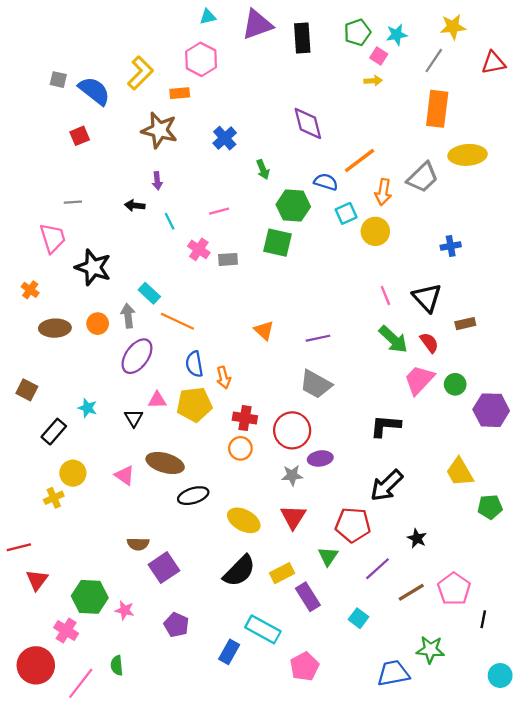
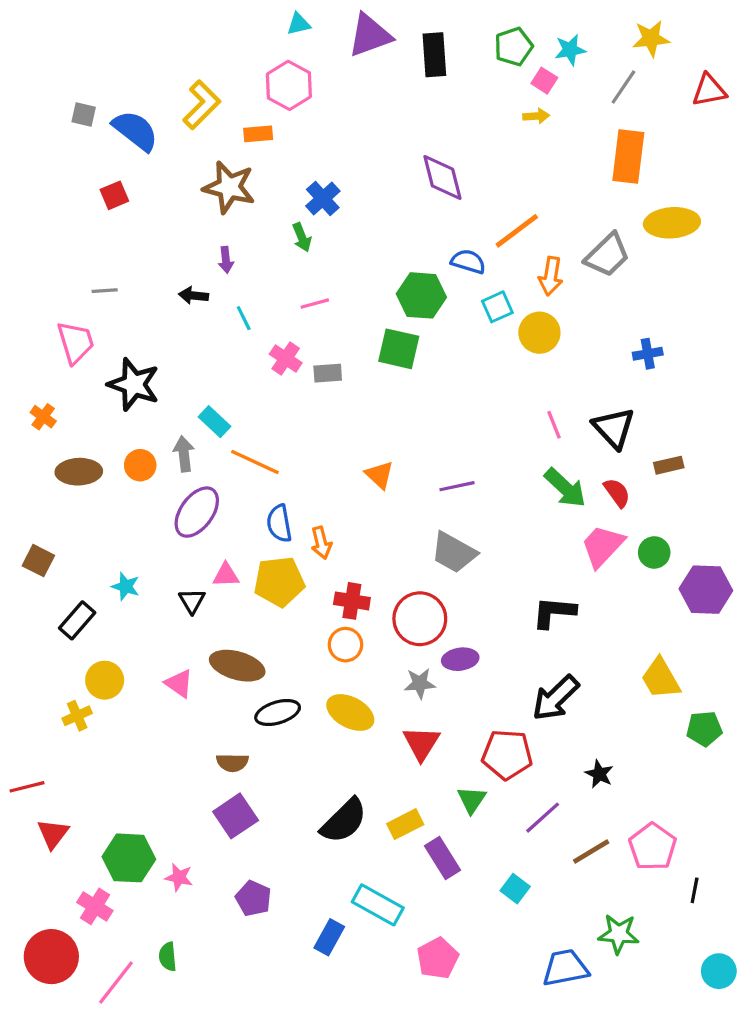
green arrow: (263, 170) -> (302, 237), moved
yellow ellipse: (244, 520) -> (350, 712), moved
brown semicircle: (138, 544) -> (232, 763), moved

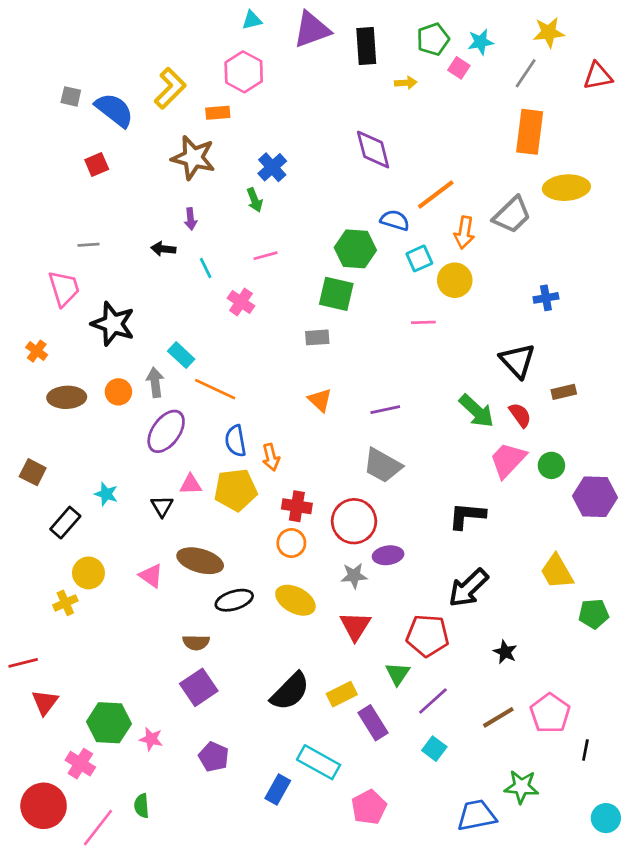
yellow arrow: (536, 116) -> (406, 83), moved
gray rectangle: (328, 373) -> (317, 337), moved
pink line: (554, 425) -> (423, 322), moved, turned -70
purple line: (543, 818) -> (433, 701), moved

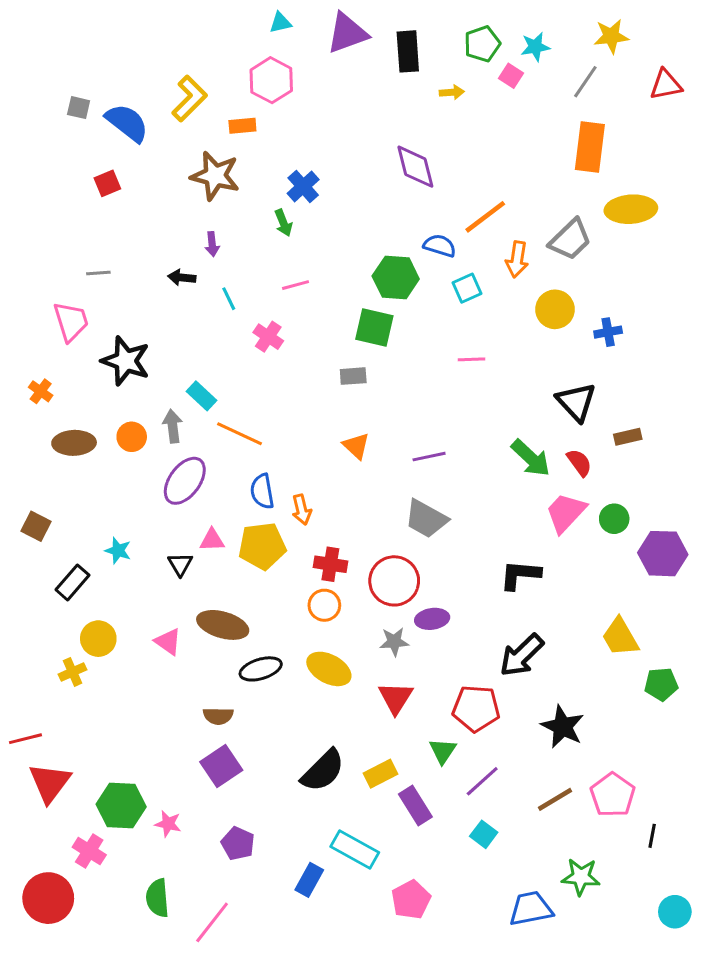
yellow circle: (455, 280) -> (555, 309), moved
black star: (505, 652) -> (563, 727), size x1.6
red triangle: (45, 702) -> (50, 783), size x1.4
green semicircle: (142, 806) -> (157, 898), size x1.4
pink line: (98, 828) -> (212, 922), moved

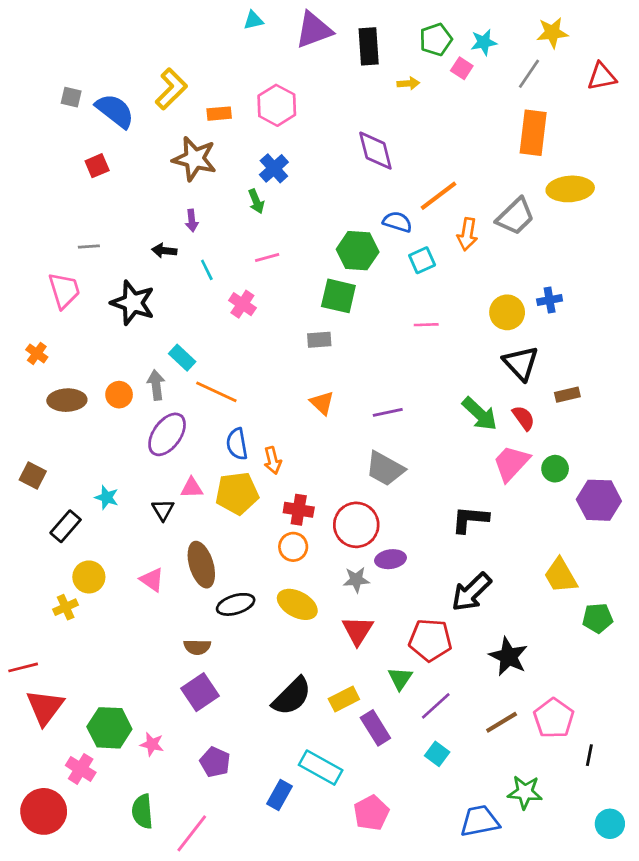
pink hexagon: (271, 80) -> (277, 105), moved
yellow circle: (555, 309) -> (507, 312), moved
black star: (126, 361) -> (133, 303), moved
brown ellipse: (223, 625) -> (201, 565), turned 57

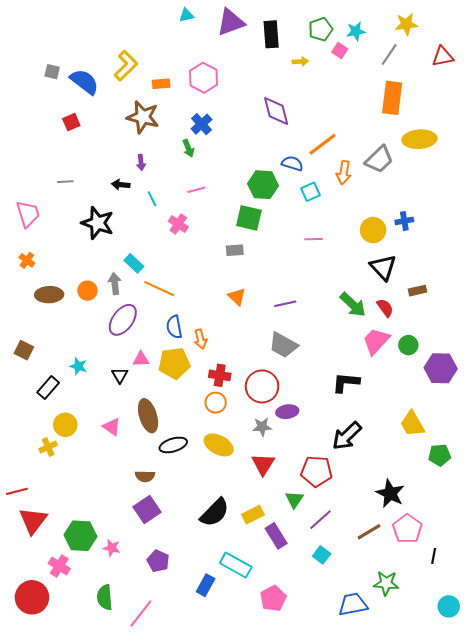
pink trapezoid: (64, 290) -> (28, 214), moved
black star: (508, 656) -> (390, 493), moved

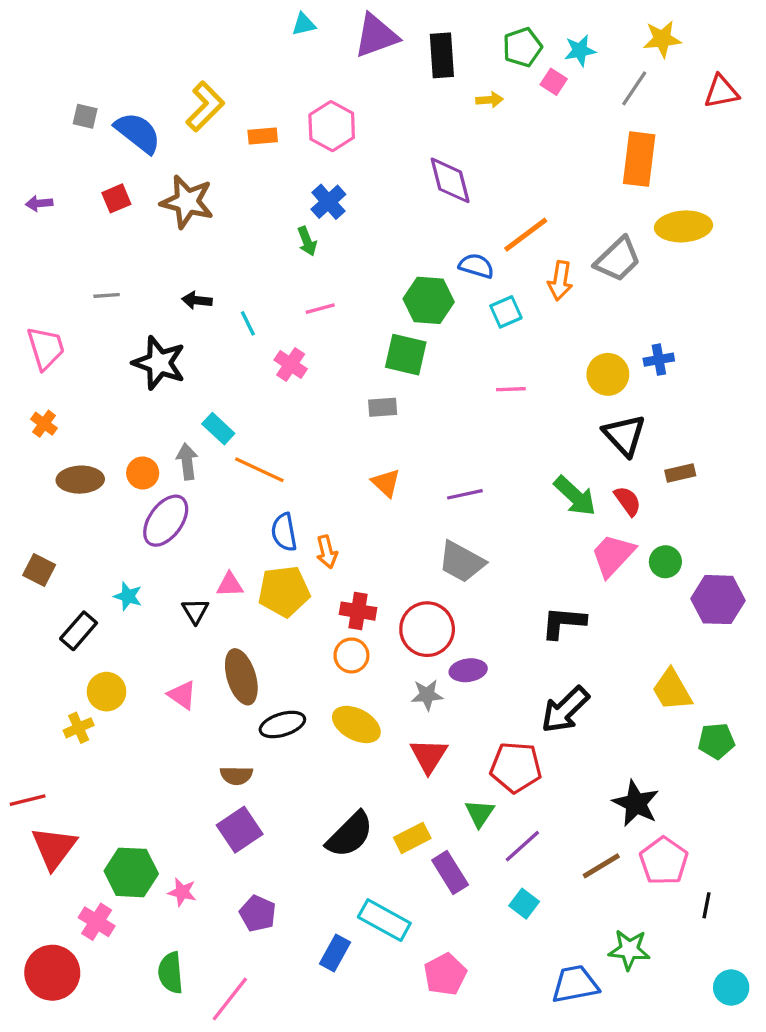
brown star: (143, 117) -> (187, 202), moved
purple arrow: (141, 162) -> (39, 203), moved, turned 91
purple ellipse: (123, 320) -> (166, 521), moved

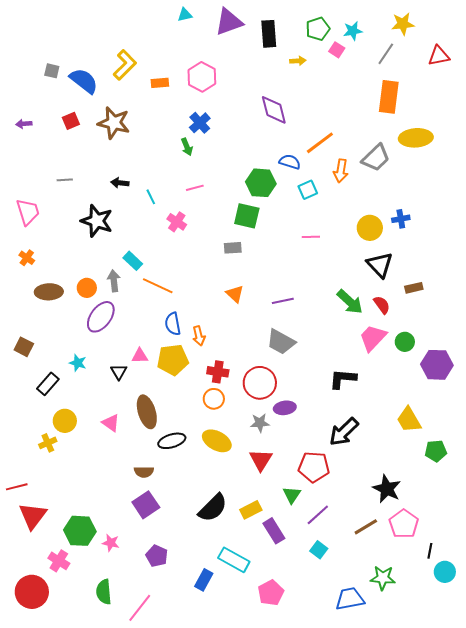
cyan circle: (731, 987) -> (445, 572), moved

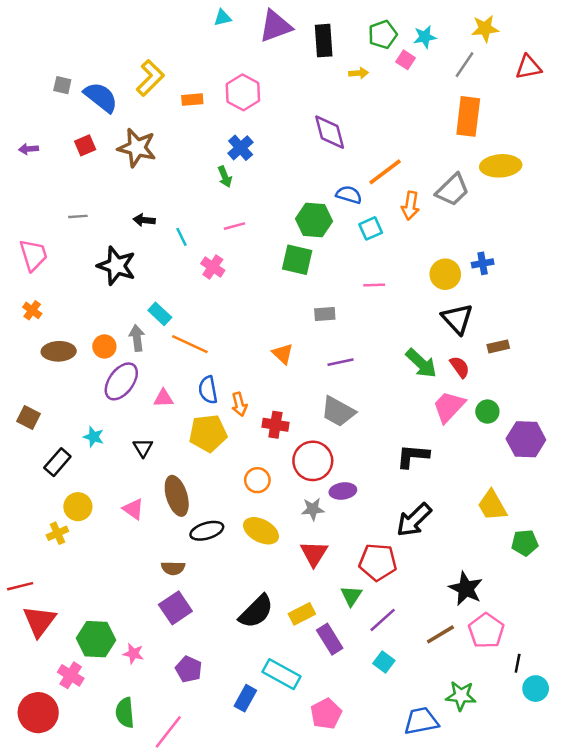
gray rectangle: (233, 248) -> (325, 314), moved
pink triangle: (140, 356) -> (163, 398), moved
red cross: (218, 372) -> (275, 425), moved

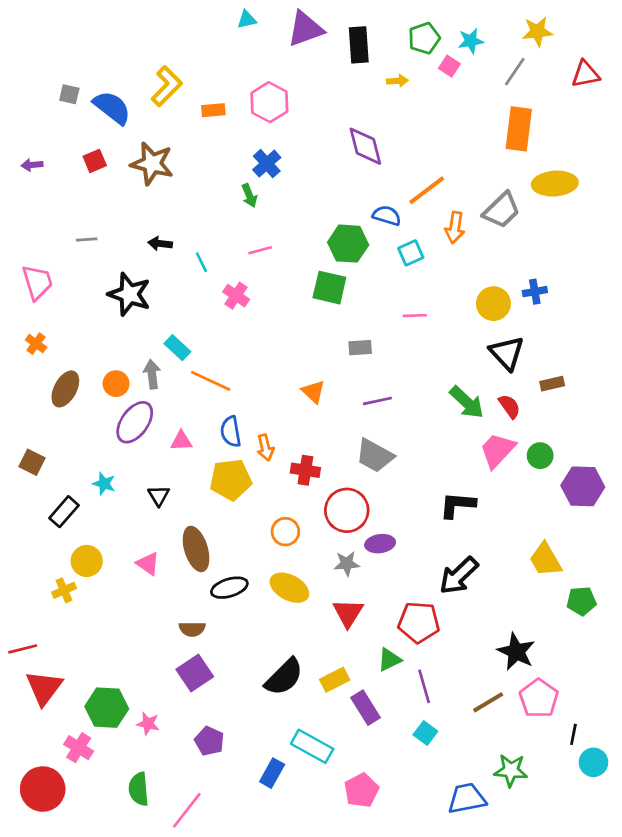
brown ellipse: (59, 351) -> (65, 389), turned -60
green triangle: (351, 596) -> (389, 660), turned 30
purple line: (383, 620) -> (424, 686), turned -64

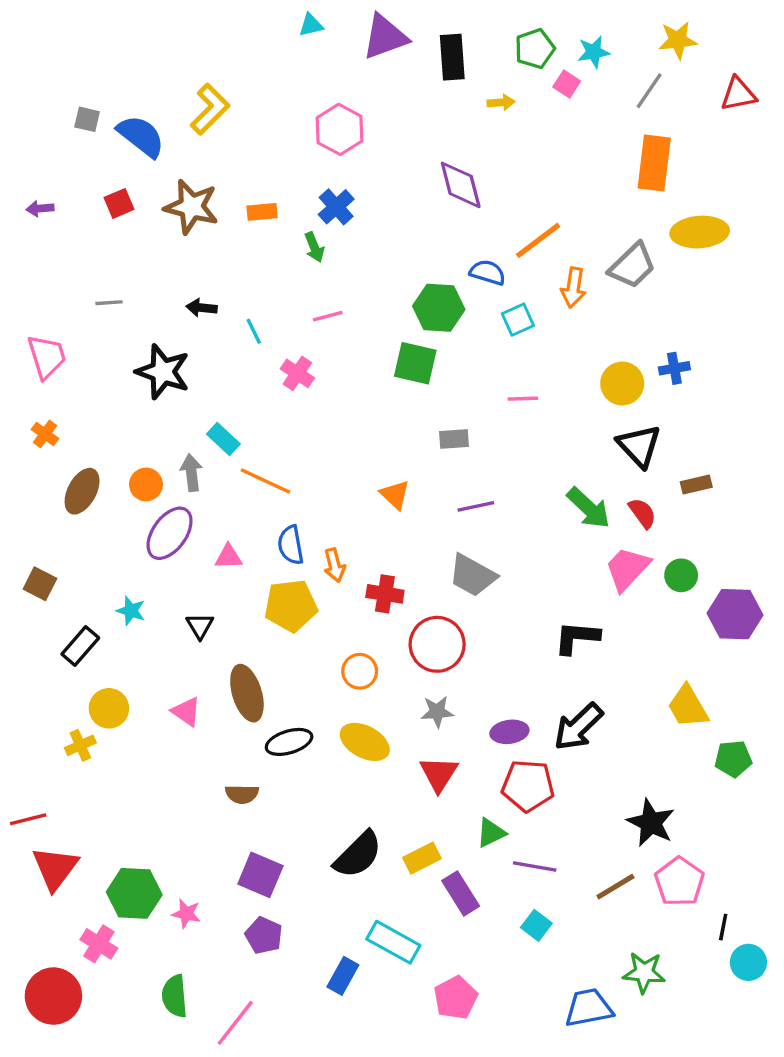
orange rectangle: (213, 110) -> (262, 212), moved
purple ellipse: (380, 544) -> (509, 732), moved
purple square: (195, 673) -> (260, 875), moved, turned -33
purple line: (424, 686) -> (535, 866), turned -64

